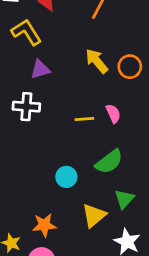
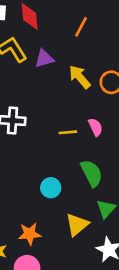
purple triangle: (40, 69) -> (44, 59), moved
green semicircle: (109, 162) -> (92, 173), turned -80

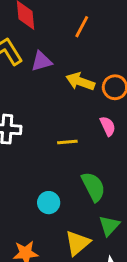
yellow arrow: (80, 77) -> (80, 81), turned -30
pink semicircle: (96, 127) -> (108, 126), moved

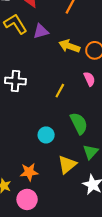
yellow line: (67, 142) -> (60, 91), turned -56

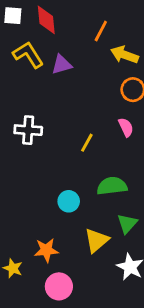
yellow arrow: (69, 46) -> (124, 55), moved
green semicircle: (79, 123) -> (112, 186), turned -70
pink circle: (27, 199) -> (59, 286), moved

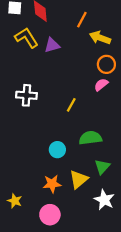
pink semicircle: (126, 127) -> (101, 85), moved, turned -104
orange star: (46, 250) -> (52, 184), moved

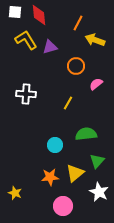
orange circle: (106, 64) -> (76, 66), moved
pink circle: (50, 215) -> (63, 206), moved

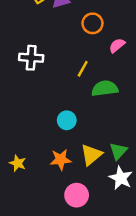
green semicircle: (86, 134) -> (105, 88), moved
green triangle: (97, 161) -> (118, 151), moved
yellow star: (15, 193) -> (18, 163), moved

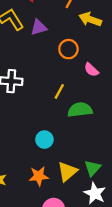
pink semicircle: (117, 45) -> (91, 70), turned -98

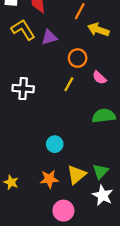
yellow line: (59, 91) -> (69, 84), moved
green semicircle: (80, 110) -> (104, 116), moved

